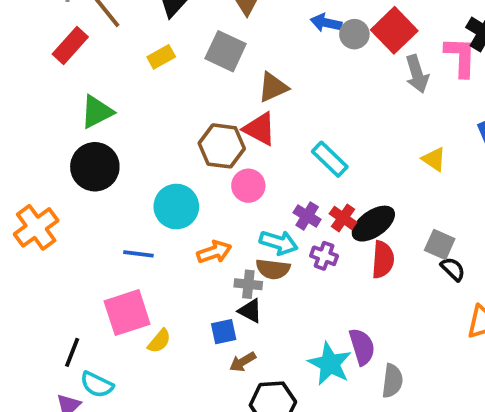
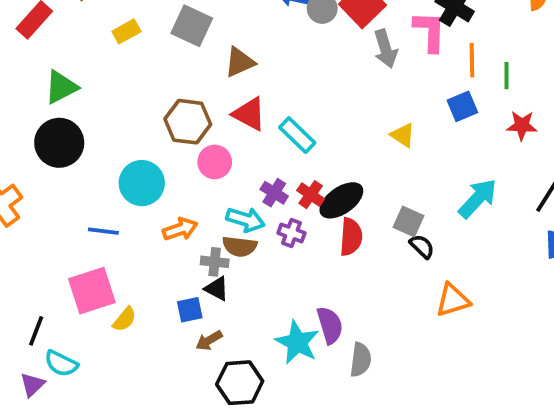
red triangle: (260, 129) -> (249, 114), moved

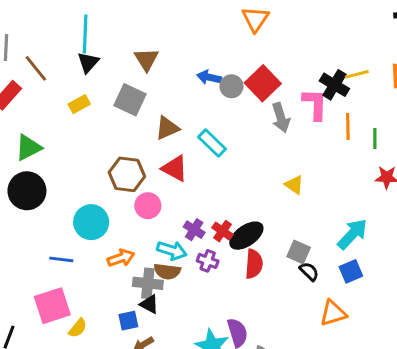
blue square: (462, 106) -> (351, 271), moved
cyan rectangle: (297, 135) -> (212, 143), moved
gray cross: (215, 262) -> (148, 283), size x1.4

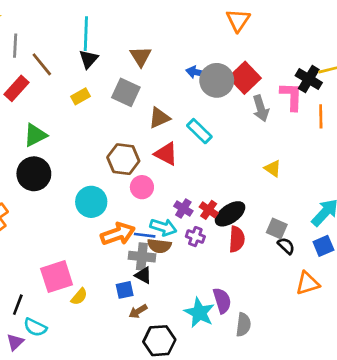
gray circle: (231, 86) -> (217, 80), size x1.6
orange arrow: (121, 258) -> (118, 234), size x1.4
blue line: (61, 259) -> (145, 235), moved

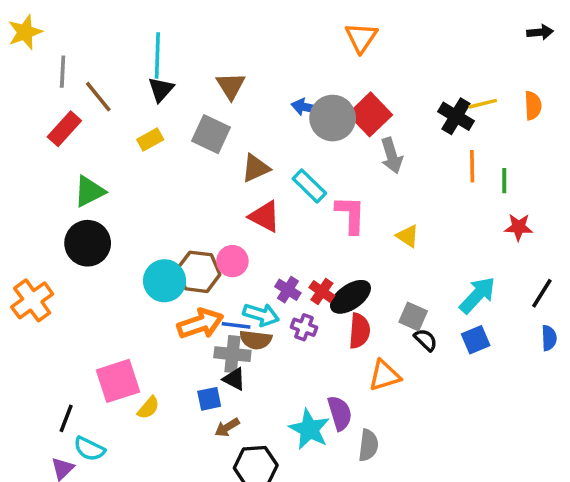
pink L-shape: (291, 96) -> (350, 215), moved
brown hexagon: (123, 159) -> (198, 272), moved
orange triangle: (307, 283) -> (384, 376), moved

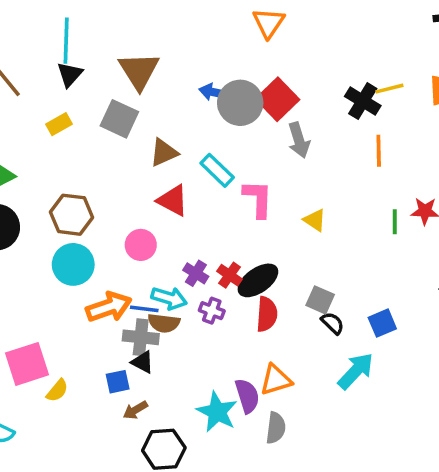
brown triangle: (231, 86) -> (139, 71), size x1.4
green line: (504, 181) -> (395, 222), moved
brown hexagon: (198, 272) -> (71, 215), moved
cyan arrow: (477, 295) -> (356, 371), moved
orange triangle: (384, 376) -> (276, 380), moved

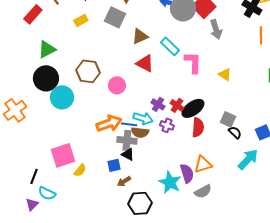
pink circle: (141, 245) -> (117, 85), moved
cyan circle: (73, 264) -> (62, 97), moved
gray semicircle: (276, 428) -> (203, 191), turned 54

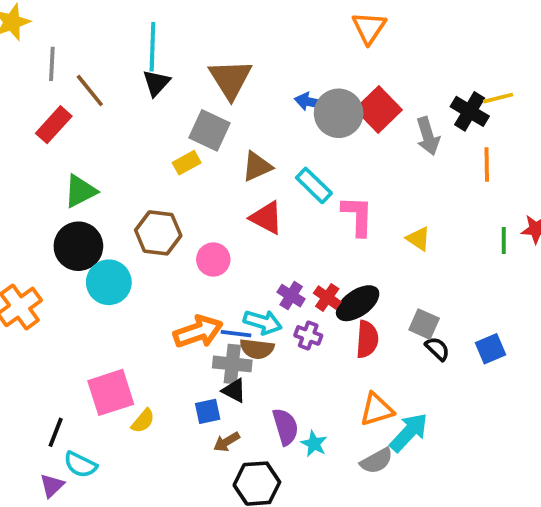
yellow rectangle: (81, 20) -> (187, 163), moved
gray arrow: (216, 29) -> (428, 136), moved
cyan arrow: (248, 159) -> (409, 432), moved
purple semicircle: (187, 173) -> (285, 427), moved
cyan star: (170, 182) -> (314, 444), size x0.6

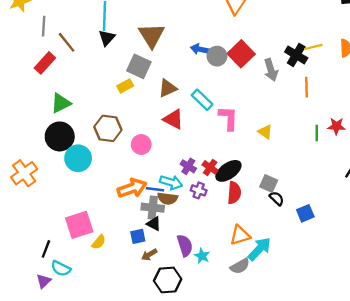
gray circle: (339, 113) -> (217, 56), size x0.7
blue square: (491, 349) -> (305, 213), moved

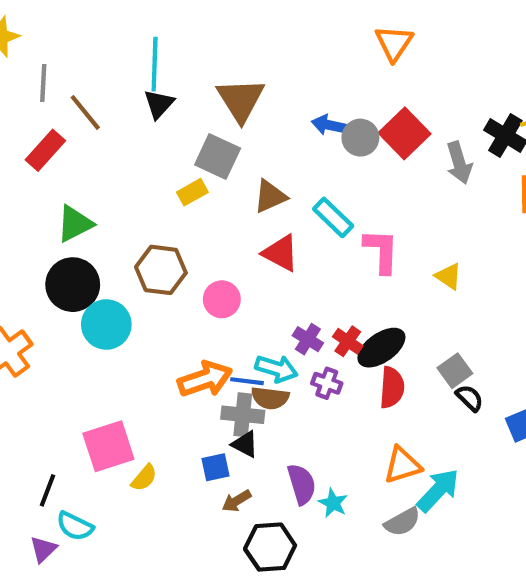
gray square: (269, 184) -> (455, 371), turned 30

